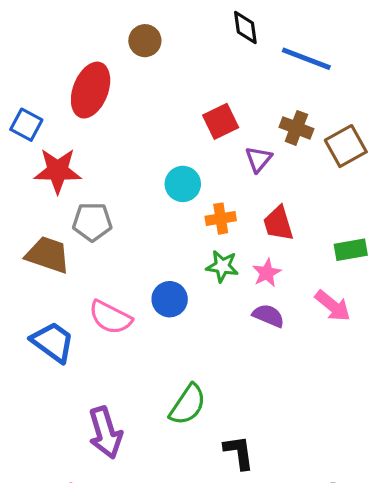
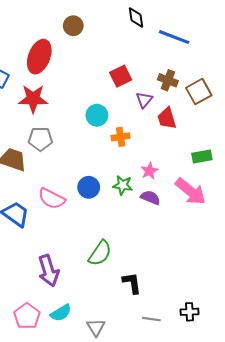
red star: (58, 171) -> (33, 99), moved
red trapezoid: (278, 223) -> (167, 118), moved
green star: (222, 266) -> (123, 185), moved
pink arrow: (333, 306) -> (191, 191), size x1.4

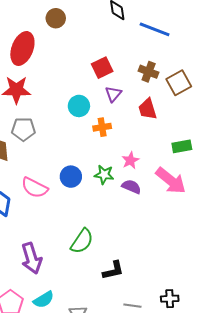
purple triangle: (144, 100) -> (113, 94), moved
black L-shape: (132, 283) -> (113, 270), turned 85

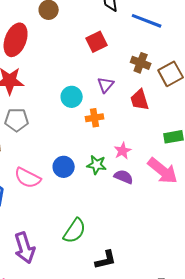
red square: (102, 68) -> (97, 42), moved

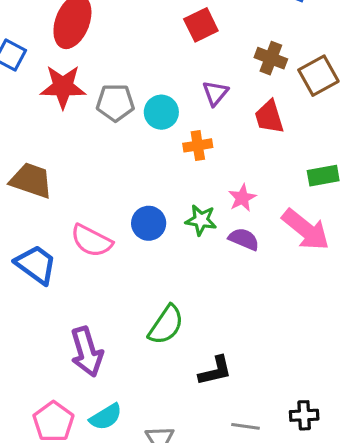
gray pentagon: (17, 120) -> (115, 103), moved

